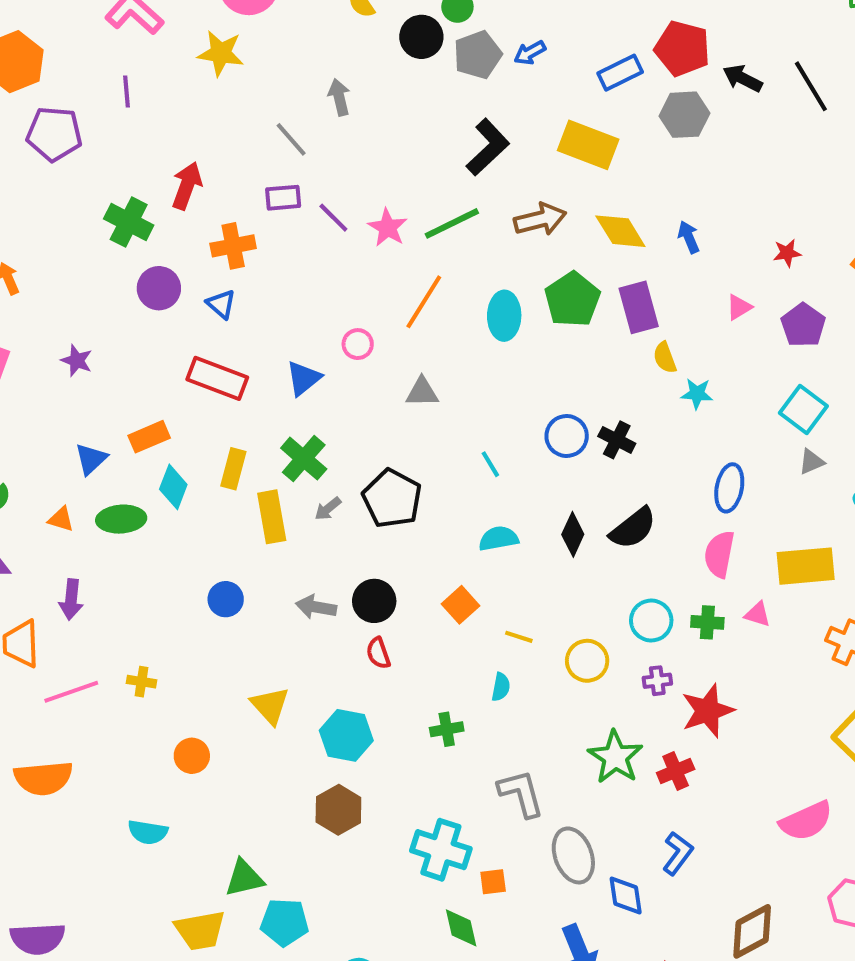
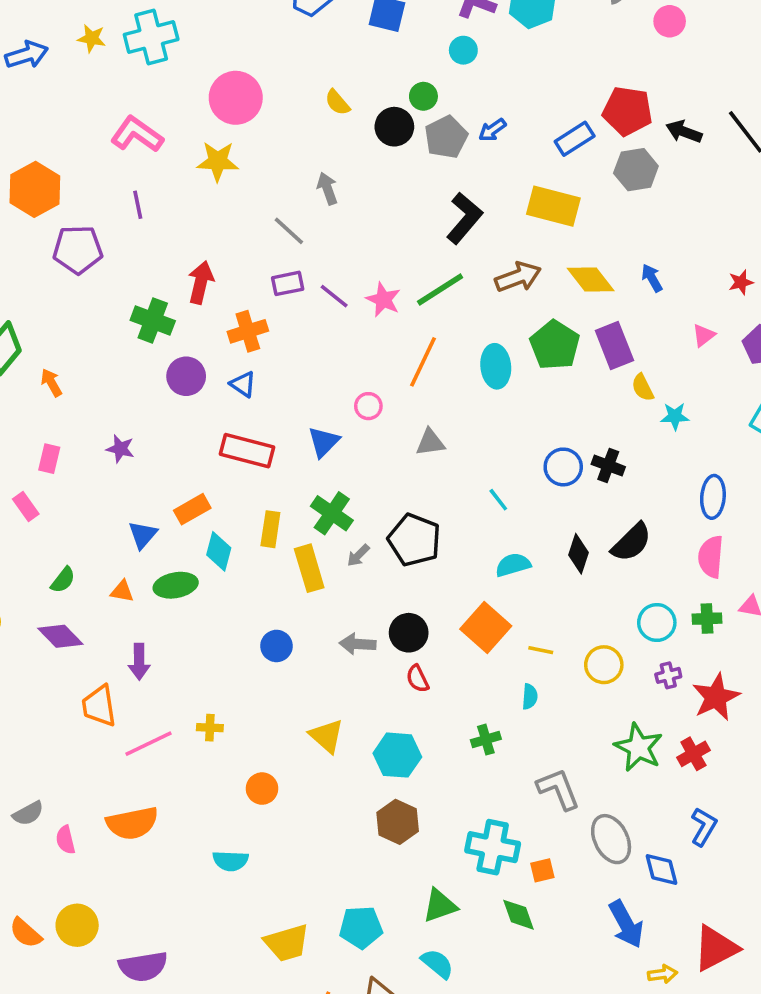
orange square: (461, 605) -> (486, 628), size x1.5
green triangle: (244, 878) -> (440, 906), moved

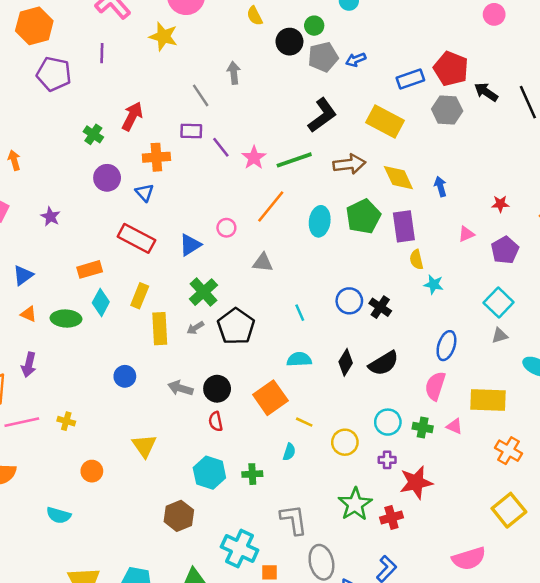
green cross: (153, 320) -> (93, 134), size x0.7
green cross: (332, 513) -> (203, 292), moved
blue triangle: (143, 535) -> (23, 275), moved
cyan hexagon: (397, 755) -> (209, 473), moved

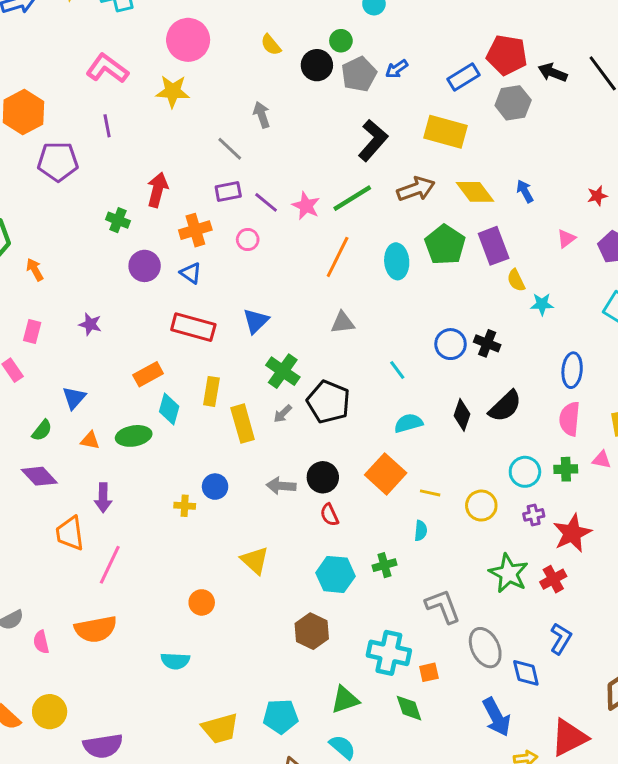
pink circle: (226, 228) -> (248, 240), moved
yellow cross: (66, 421) -> (185, 506), moved
pink line: (22, 422) -> (110, 565), turned -40

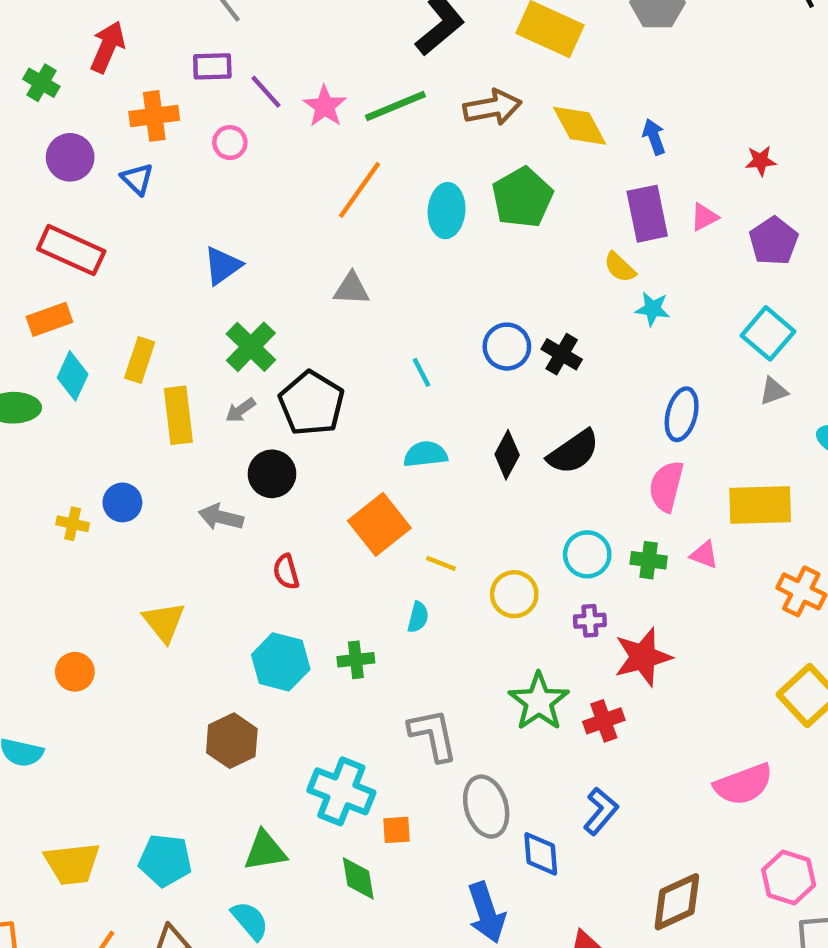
purple rectangle: (494, 246) -> (647, 214), moved
yellow semicircle: (516, 280) -> (620, 267), turned -30
red rectangle: (193, 327) -> (71, 250), moved
black circle: (323, 477) -> (272, 474), moved

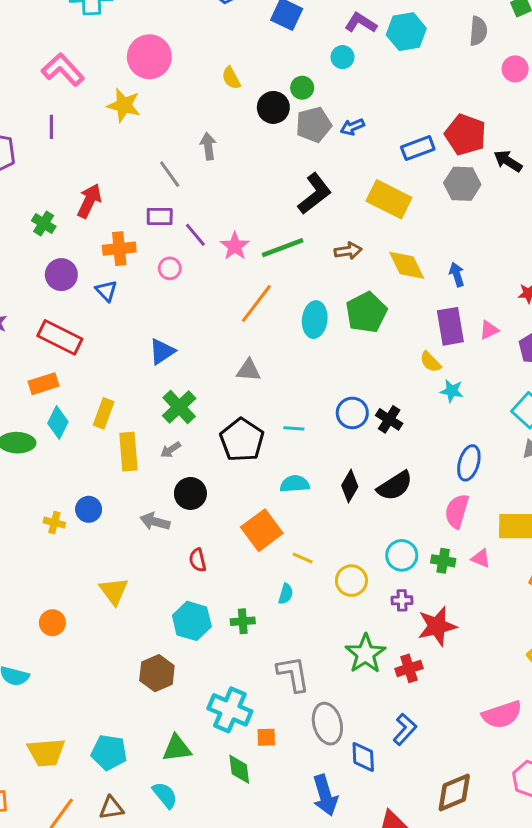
brown arrow: (492, 107) -> (348, 251), size x0.7
cyan line: (421, 372) -> (294, 428), turned -60
black pentagon: (311, 403) -> (242, 440), moved

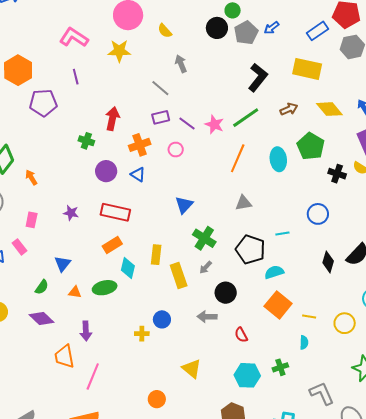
yellow semicircle: (231, 78) -> (165, 31), moved
black cross: (389, 419) -> (337, 174), moved
cyan semicircle: (295, 484) -> (274, 272), moved

